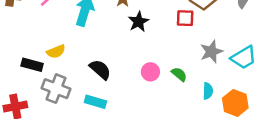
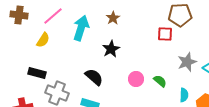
black star: (138, 22) -> (111, 49), moved
yellow semicircle: (56, 52) -> (43, 40), moved, turned -35

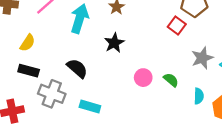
red square: (165, 34) -> (177, 25), turned 35
yellow semicircle: (43, 40) -> (27, 43), moved
black semicircle: (94, 77) -> (77, 68), moved

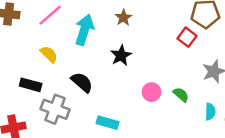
yellow semicircle: (27, 43) -> (49, 54), moved, turned -78
cyan rectangle: (90, 107) -> (108, 123), moved

